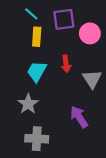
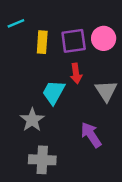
cyan line: (31, 14) -> (16, 23), moved, turned -64
purple square: (64, 19) -> (74, 41), moved
cyan trapezoid: (37, 71) -> (53, 92), moved

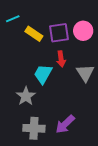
yellow rectangle: (42, 42) -> (34, 34), turned -60
purple arrow: (91, 135) -> (65, 124), moved, turned -100

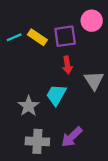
cyan line: (13, 19) -> (14, 37), moved
pink circle: (83, 31) -> (92, 21), moved
cyan trapezoid: (43, 74) -> (56, 95), moved

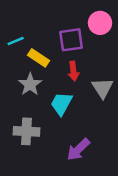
yellow rectangle: (37, 37) -> (39, 58), moved
gray star: (29, 106) -> (30, 84), moved
gray cross: (37, 141) -> (26, 131), moved

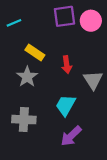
purple square: (71, 40) -> (64, 16), moved
cyan line: (16, 41) -> (14, 23), moved
cyan trapezoid: (61, 104) -> (66, 105), moved

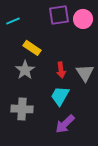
red arrow: (67, 65) -> (61, 70), moved

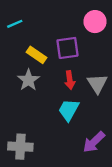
purple square: (59, 15) -> (67, 48), moved
gray cross: (22, 109) -> (20, 147), moved
purple arrow: (65, 124) -> (94, 142), moved

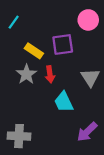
cyan line: (15, 24) -> (14, 22), turned -32
red arrow: (70, 80) -> (50, 74), moved
cyan trapezoid: (69, 110) -> (64, 102), turned -55

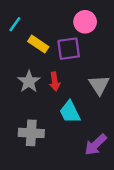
pink circle: (88, 20) -> (85, 22), moved
yellow rectangle: (34, 51) -> (38, 44), moved
gray cross: (19, 136) -> (31, 133), moved

